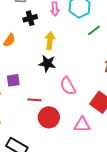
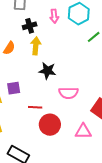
yellow arrow: (50, 41) -> (36, 46), moved
pink semicircle: (68, 86) -> (69, 93), turned -60

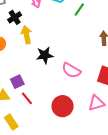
pink semicircle: (69, 93) -> (71, 70), turned 48
red line: (35, 107) -> (27, 98), moved, turned 64

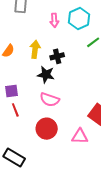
black cross: (15, 17) -> (57, 56), moved
pink semicircle: (71, 70) -> (50, 100), moved, turned -30

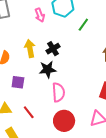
purple square: (12, 91) -> (18, 82), moved, turned 32
pink semicircle: (50, 100) -> (58, 92), turned -96

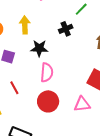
black cross: (53, 49) -> (66, 29), moved

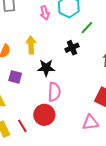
red line: (14, 88) -> (22, 126), moved
red circle: (48, 101) -> (44, 115), moved

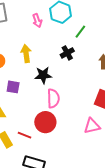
red line: (22, 126) -> (24, 135), turned -32

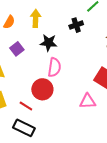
purple square: (13, 87) -> (17, 49), turned 32
red line: (24, 135) -> (26, 106), moved

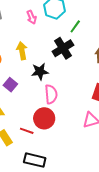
black cross: (76, 25) -> (63, 48), size x1.5
red line: (26, 106) -> (27, 131), moved

